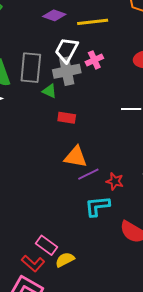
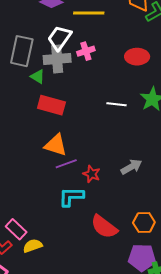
red rectangle: (67, 118) -> (51, 105), size x1.5

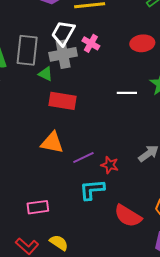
pink cross: (86, 51) -> (91, 43), turned -36
orange triangle: (56, 145) -> (52, 143), moved
pink rectangle: (16, 229) -> (38, 207), moved, turned -45
yellow semicircle: (33, 246) -> (59, 243), turned 60

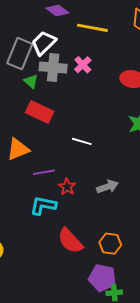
white trapezoid: (63, 33) -> (44, 43), moved
white line: (127, 93) -> (82, 141), moved
orange triangle: (52, 143) -> (18, 149), turned -50

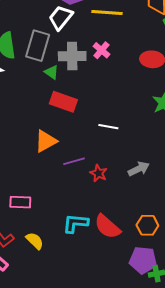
white trapezoid: (44, 43) -> (61, 18), moved
cyan L-shape: (43, 206) -> (75, 223), moved

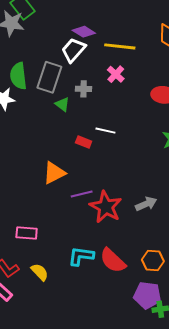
pink cross: (101, 50) -> (116, 74), moved
gray cross: (72, 56) -> (84, 89), size x0.6
red rectangle: (63, 102) -> (84, 142), moved, size x0.6
white line: (108, 127) -> (105, 131), moved
red star: (98, 173) -> (106, 207), size x1.8

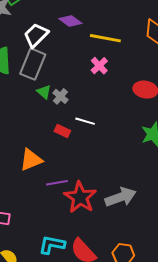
white trapezoid: (73, 50) -> (36, 35), moved
gray cross: (84, 89) -> (60, 96), moved, turned 35
gray arrow: (146, 204) -> (121, 197), size x1.4

